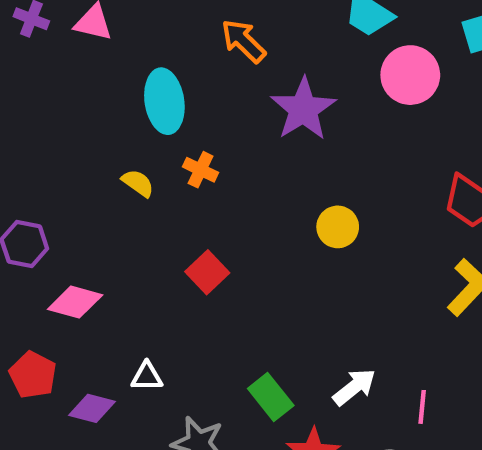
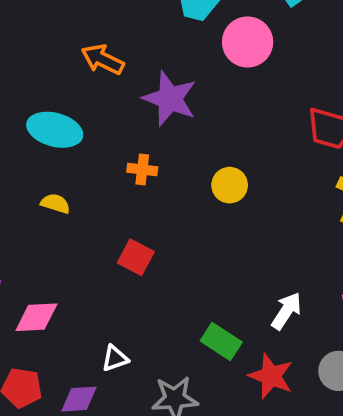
cyan ellipse: (164, 101) -> (55, 130), turned -48
orange cross: (201, 170) -> (142, 169), moved

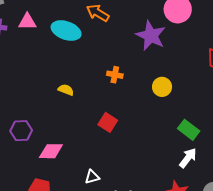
purple star: (170, 99) -> (151, 36), moved
cyan ellipse: (55, 130) -> (66, 31), moved
green rectangle: (221, 341) -> (189, 130), moved

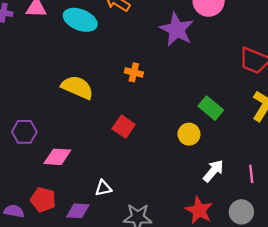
yellow circle: (162, 87) -> (189, 134), moved
yellow semicircle: (66, 90) -> (77, 87), size x1.8
green rectangle: (189, 130) -> (211, 108), moved

